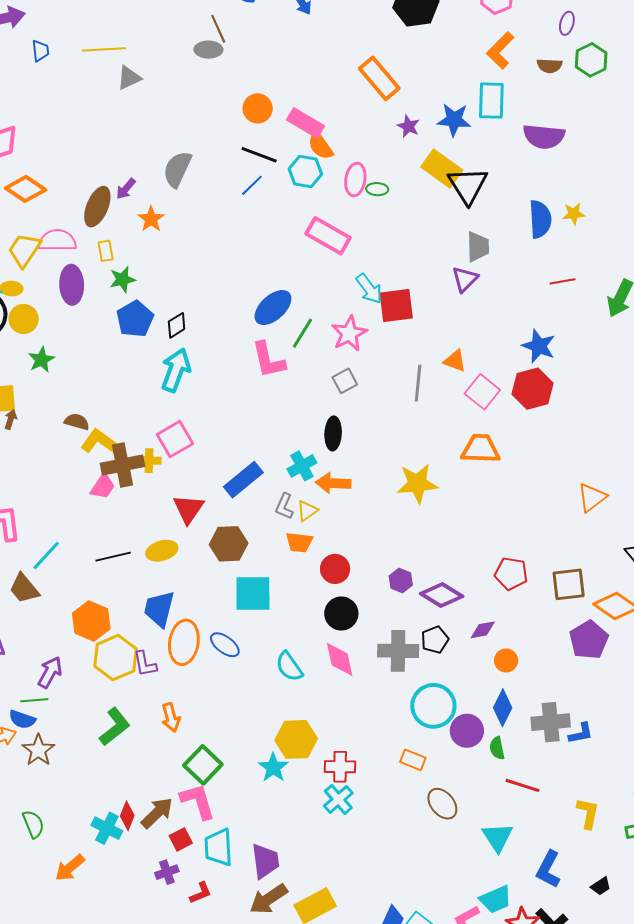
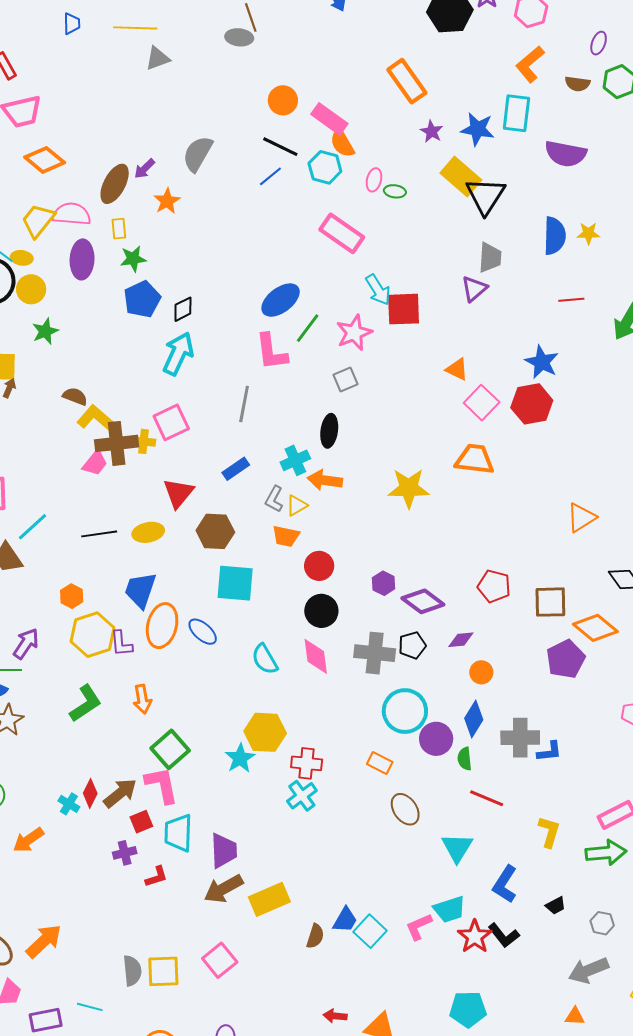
pink ellipse: (355, 180) -> (374, 180), size x0.7
gray line: (418, 383) -> (244, 404), moved
blue rectangle: (243, 480) -> (236, 469), size x0.7
orange hexagon: (91, 621) -> (72, 596), size x0.6
cyan cross: (107, 828) -> (69, 804), size x0.7

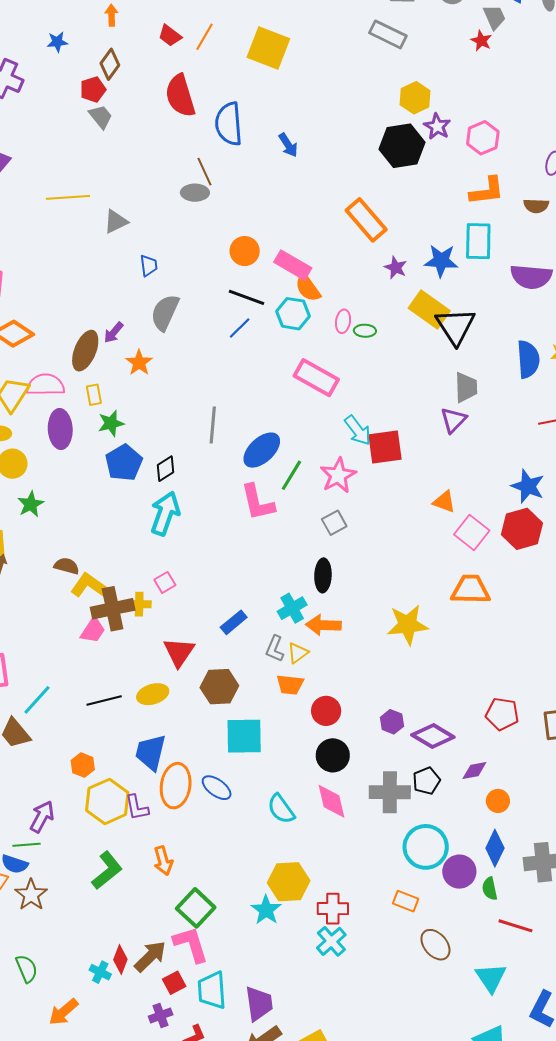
blue trapezoid: (72, 24) -> (149, 266), moved
yellow line: (135, 28) -> (68, 197), moved
orange L-shape: (530, 64) -> (487, 191), turned -141
gray line: (244, 404) -> (213, 425), moved
pink square: (171, 422) -> (165, 582), size x0.6

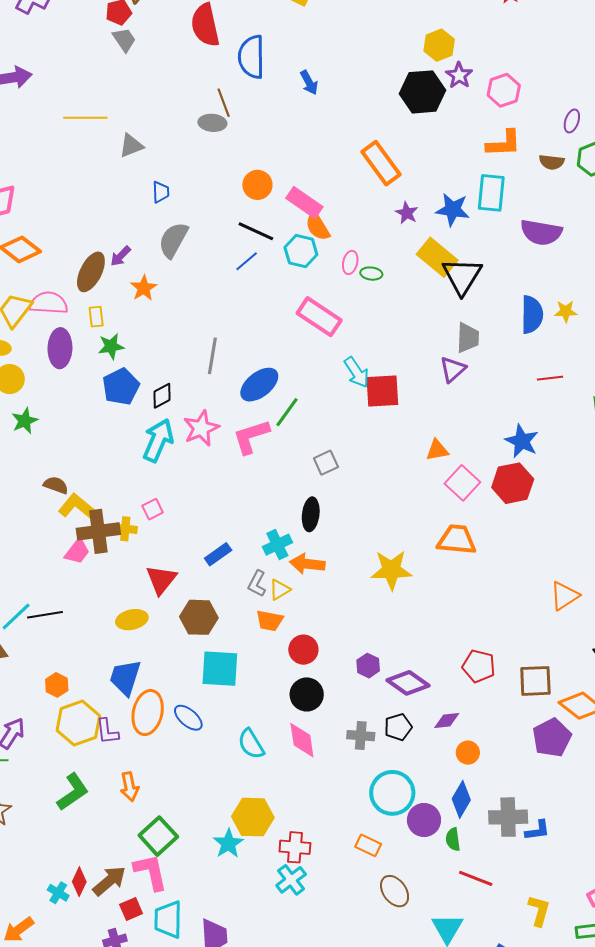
pink star: (338, 475) -> (201, 428), moved
pink L-shape: (258, 502) -> (251, 437), turned 81
orange triangle: (444, 502) -> (437, 450), turned -35
black line: (104, 701) -> (45, 615), moved
gray cross: (390, 792) -> (361, 736), size x0.7

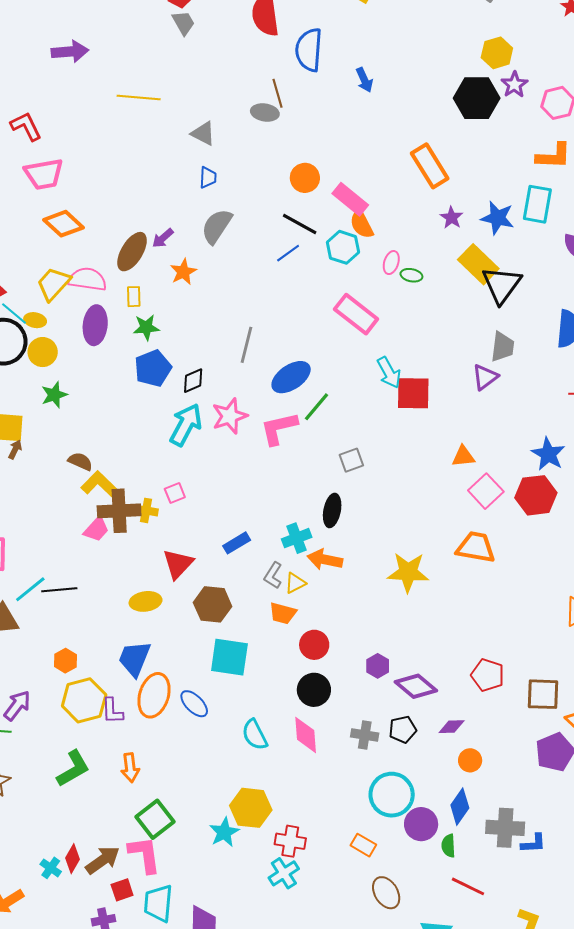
gray triangle: (131, 146) -> (203, 133), moved, turned 44

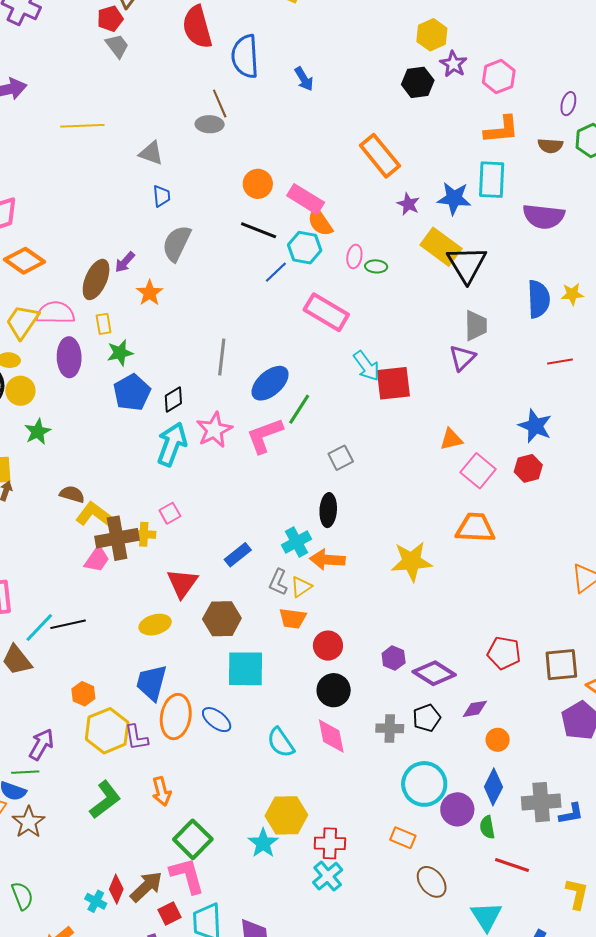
black hexagon: (477, 98) -> (418, 82), size x0.7
blue line: (288, 253) -> (276, 272), moved
red hexagon: (536, 495) -> (528, 468), size x0.7

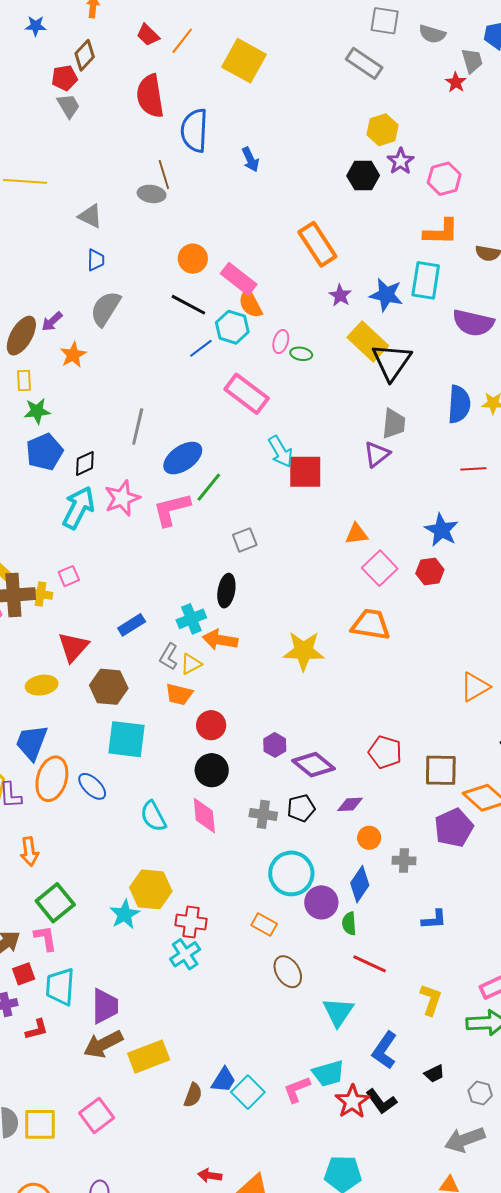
gray cross: (541, 802) -> (404, 861), moved, size x0.6
pink L-shape: (187, 876) -> (45, 938), size x0.7

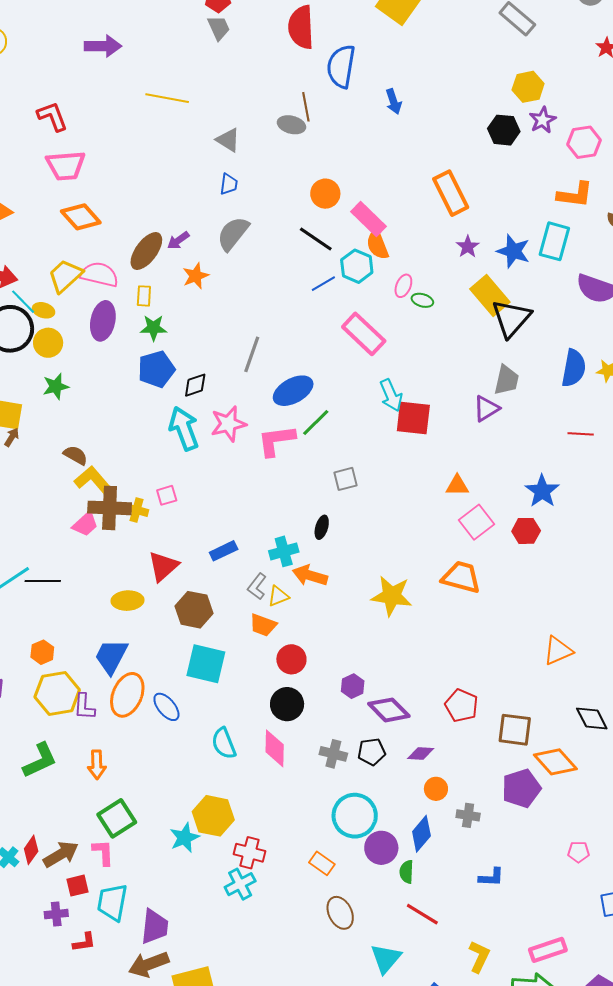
cyan arrow: (78, 508) -> (184, 428), turned -54
black ellipse: (226, 591) -> (322, 527), size x0.7

